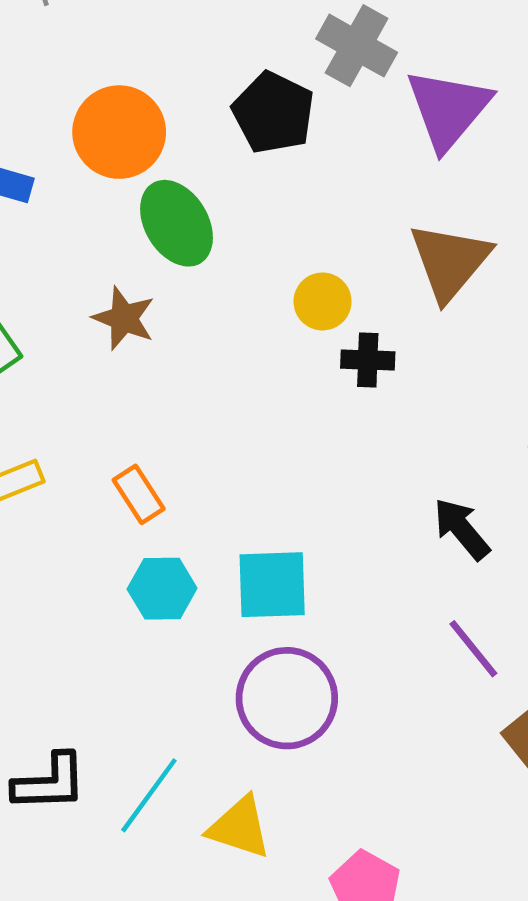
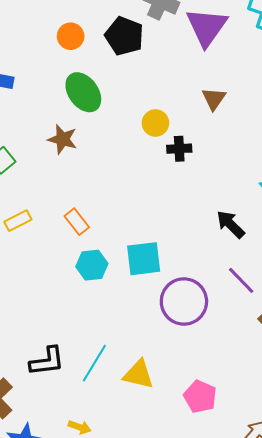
orange circle: (119, 132) -> (71, 36), moved, size x0.6
brown triangle: (450, 261) -> (214, 99), size x0.6
purple circle: (287, 698) -> (184, 301), moved

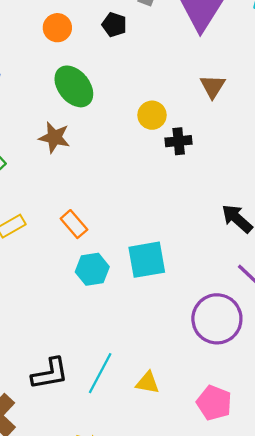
black pentagon: (124, 36) -> (114, 25), size x0.6
purple circle: (184, 301) -> (217, 319), moved
yellow triangle: (138, 374) -> (147, 383), size x0.7

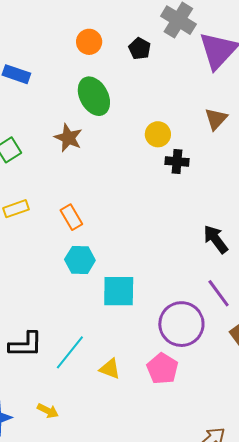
cyan square: (147, 260) -> (119, 291), moved
pink pentagon: (214, 403) -> (162, 369), moved

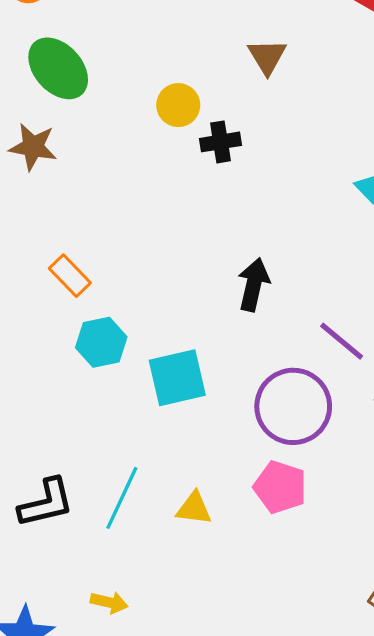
black arrow: (216, 239) -> (254, 285), moved, turned 64

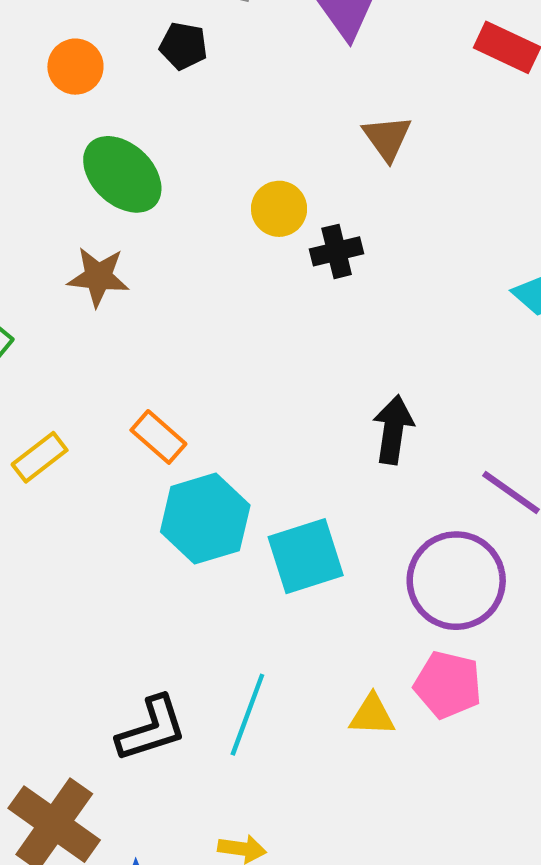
cyan hexagon: (101, 342) -> (205, 519), size x1.4
yellow triangle: (194, 508) -> (372, 715), moved

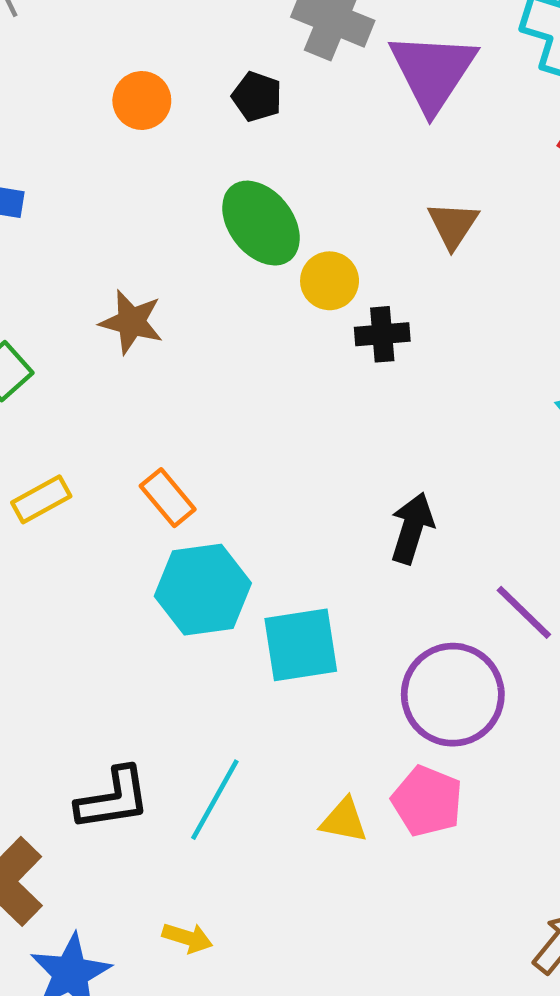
green ellipse: (122, 174) -> (261, 223), moved

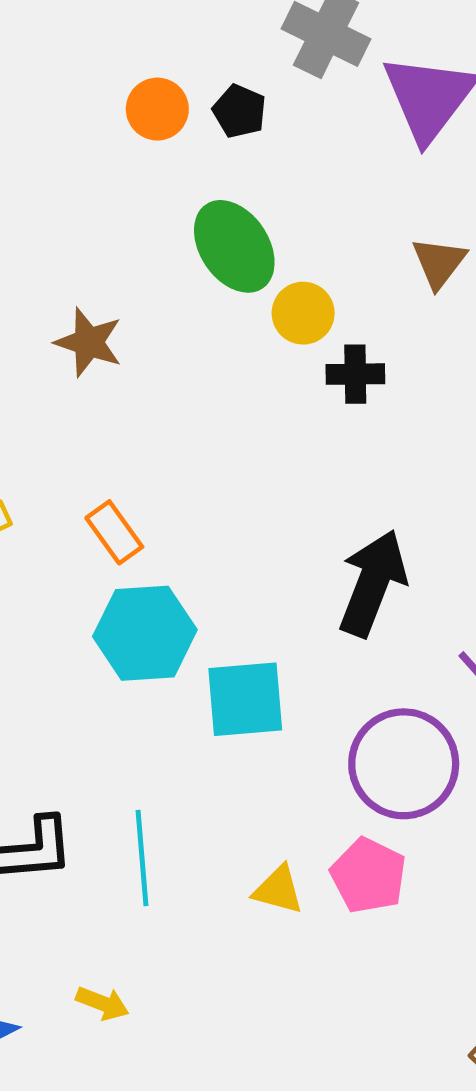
orange circle: (142, 100) -> (157, 109), moved
black arrow: (412, 528) -> (373, 583), size x1.4
cyan line: (215, 800) -> (142, 858), turned -38

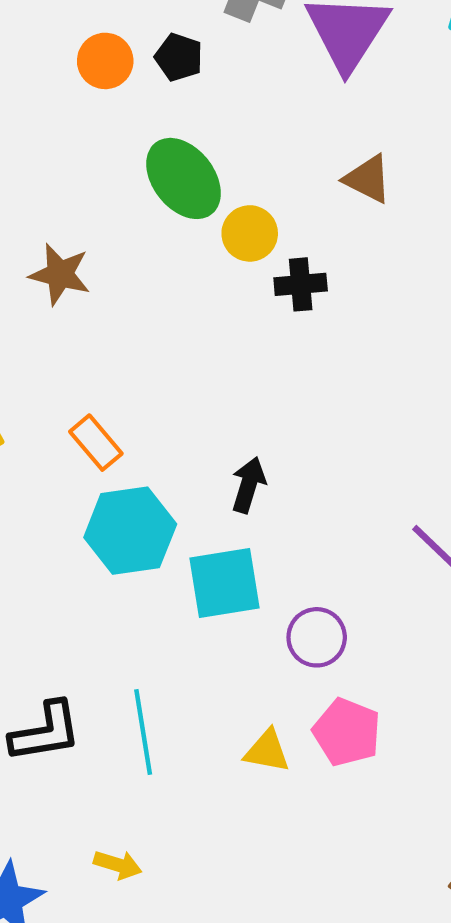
brown triangle: (439, 263) -> (368, 179), turned -36
black arrow: (373, 583) -> (248, 485), moved, size x0.6
purple circle: (404, 764) -> (317, 637), moved, size x0.6

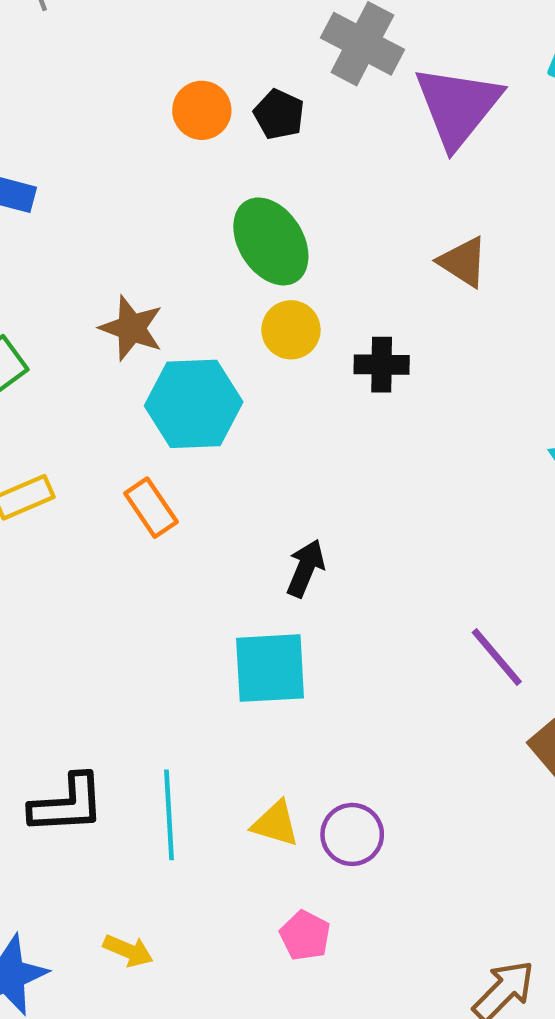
yellow circle: (250, 233) -> (291, 330), moved
cyan hexagon: (130, 531) -> (194, 404), moved
purple circle: (317, 637) -> (352, 834), moved
pink pentagon: (347, 732) -> (305, 936), moved, size x0.7
yellow triangle: (267, 751) -> (275, 824), moved

